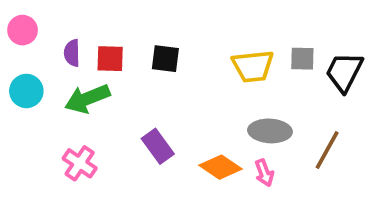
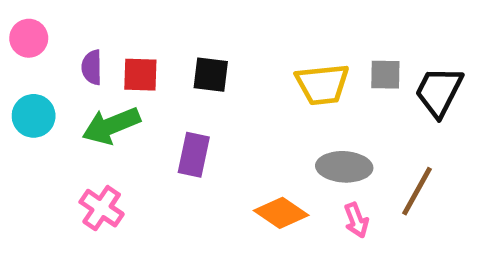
purple rectangle: (158, 146) -> (194, 155), moved, turned 48
pink arrow: (264, 173) -> (356, 220), moved

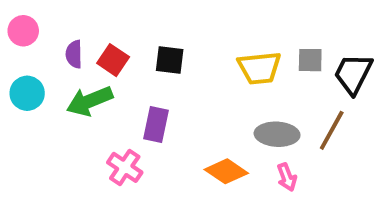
red square: (140, 75) -> (113, 60), turned 32
brown line: (417, 191) -> (332, 130), moved
pink cross: (102, 208) -> (125, 167), moved

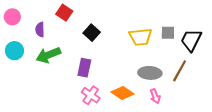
red square: (113, 60) -> (64, 13), moved
black square: (170, 60) -> (92, 33), turned 35
pink cross: (125, 167) -> (91, 95), moved

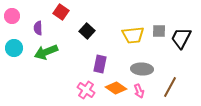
purple rectangle: (84, 68) -> (100, 64), moved
brown line: (180, 71) -> (170, 87), moved
pink arrow: (155, 96) -> (139, 91), moved

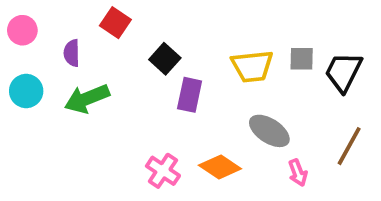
purple rectangle: (100, 64) -> (190, 95), moved
gray ellipse: (142, 69) -> (269, 131), turned 30
brown line: (170, 87) -> (349, 146), moved
pink arrow: (139, 91) -> (298, 173), moved

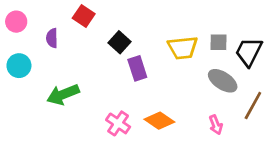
purple rectangle: (190, 95) -> (137, 68), turned -30
green arrow: (87, 99) -> (63, 95), moved
gray ellipse: (269, 131) -> (223, 81), moved

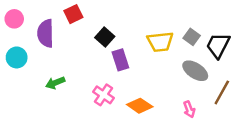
red square: (84, 16) -> (73, 14), turned 30
purple semicircle: (52, 38) -> (46, 33), size x1.6
gray square: (219, 42) -> (192, 37), turned 35
green arrow: (63, 95) -> (55, 83), size x0.7
pink cross: (118, 123) -> (104, 95), moved

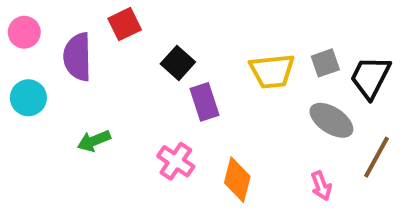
gray square: (192, 37) -> (325, 63), turned 35
orange diamond: (140, 106) -> (237, 180), turned 70

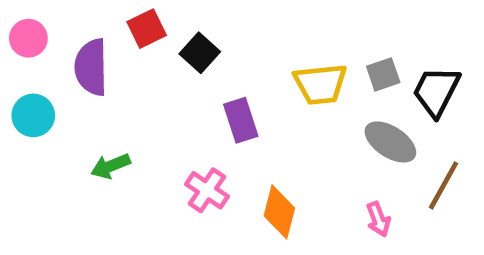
black square: (178, 63) -> (200, 53), moved

